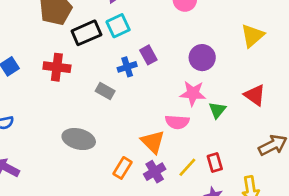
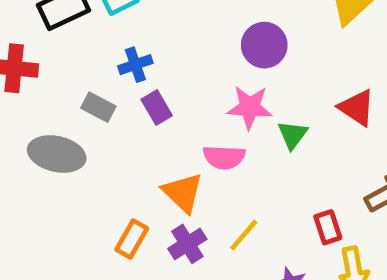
purple rectangle: (148, 55) -> (157, 107), moved
gray ellipse: (79, 139) -> (57, 154), moved
red rectangle: (215, 163) -> (328, 227), moved

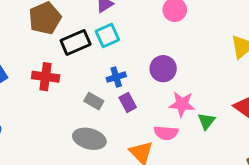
purple circle: (264, 45) -> (163, 69), moved
gray ellipse: (57, 154) -> (89, 139), moved

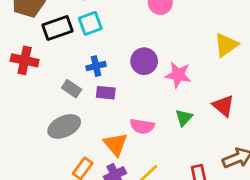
purple rectangle: (128, 102) -> (106, 93), turned -60
pink star: (182, 104) -> (178, 75), moved
gray ellipse: (89, 139) -> (64, 126), turned -44

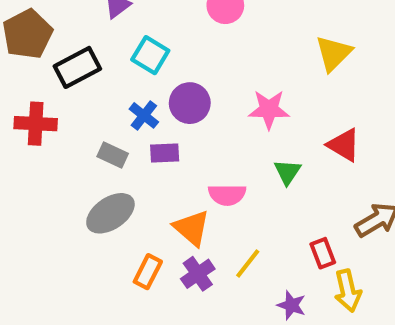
cyan square: (90, 23) -> (150, 55), moved, turned -30
purple circle: (144, 61) -> (190, 103), moved
blue cross: (96, 66) -> (144, 115), turned -30

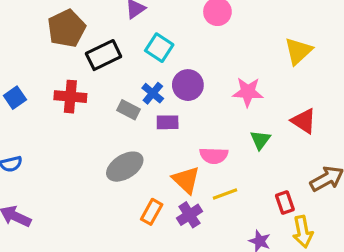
gray rectangle: (113, 155) -> (128, 110), moved
yellow line: (248, 263) -> (225, 194), moved, turned 30

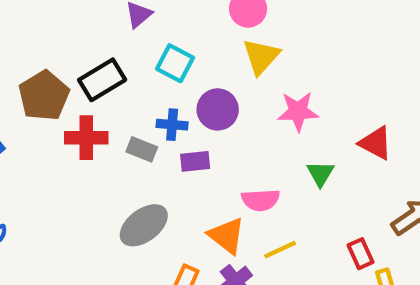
brown pentagon: (67, 28) -> (44, 96), moved
yellow triangle: (298, 51) -> (261, 56), moved
blue cross: (153, 93) -> (172, 125), turned -30
red cross: (70, 97) -> (86, 138), moved

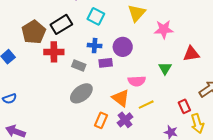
purple circle: (218, 109) -> (123, 47), moved
pink star: (298, 111) -> (164, 29), moved
red triangle: (376, 143) -> (191, 54), turned -36
gray rectangle: (142, 149) -> (79, 66), moved

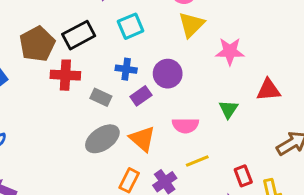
cyan square: (96, 16) -> (131, 26), turned 36
purple rectangle: (106, 63) -> (141, 96), turned -32
orange triangle: (121, 98) -> (142, 139), moved
red rectangle: (184, 106) -> (243, 176), moved

